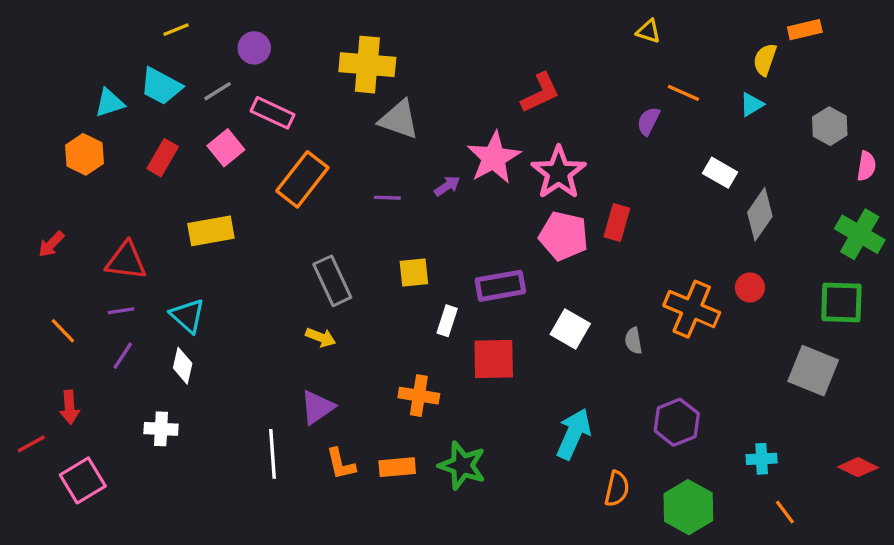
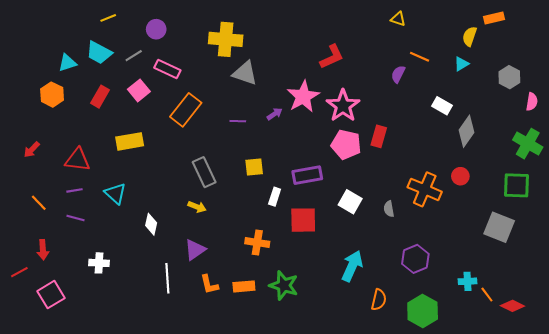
purple line: (123, 356) -> (76, 218), turned 72
white diamond: (183, 366) -> (151, 224), moved
red diamond: (858, 467) -> (512, 306), moved
orange line: (785, 512) -> (487, 295), moved

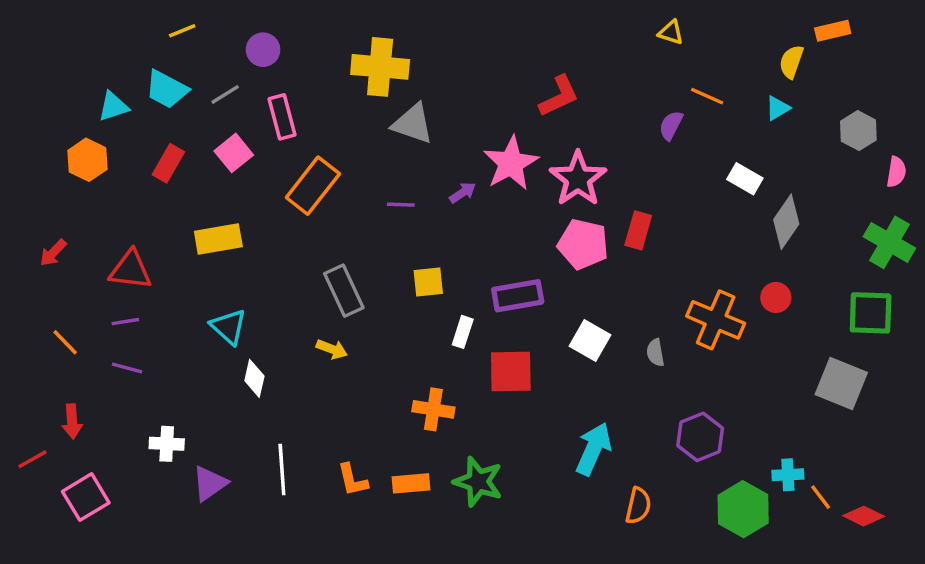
pink rectangle: (167, 69) -> (282, 117), turned 50
cyan triangle: (115, 194) -> (229, 327), moved
purple triangle: (195, 250) -> (210, 483), moved
green hexagon: (423, 311) -> (743, 509), moved

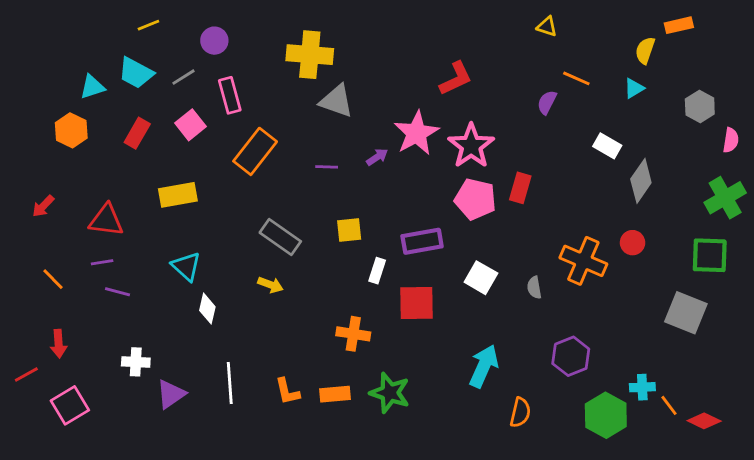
green cross: (889, 242) -> (725, 198), turned 30
gray rectangle: (344, 291) -> (280, 237), turned -30
purple line: (127, 368) -> (118, 292), moved

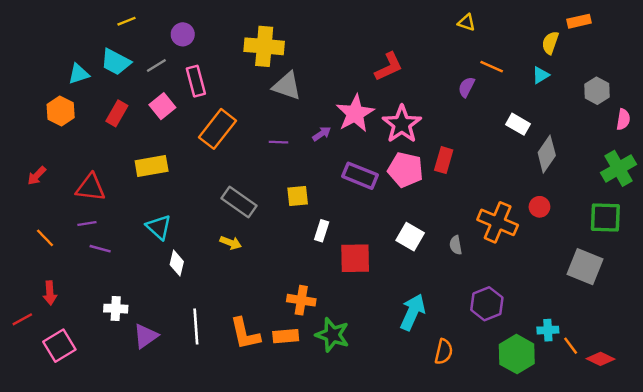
purple rectangle: (422, 241) -> (360, 176), moved, turned 32
orange cross: (353, 334) -> (301, 300), moved
orange L-shape: (287, 391) -> (245, 334), size x1.4

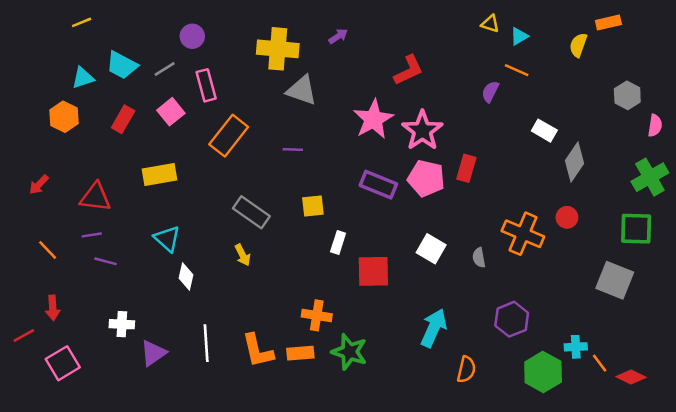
yellow line: (126, 21) -> (82, 22), moved
cyan triangle: (541, 75) -> (519, 36), moved
purple arrow: (322, 134) -> (338, 36), moved
yellow arrow: (231, 243) -> (243, 255), turned 42

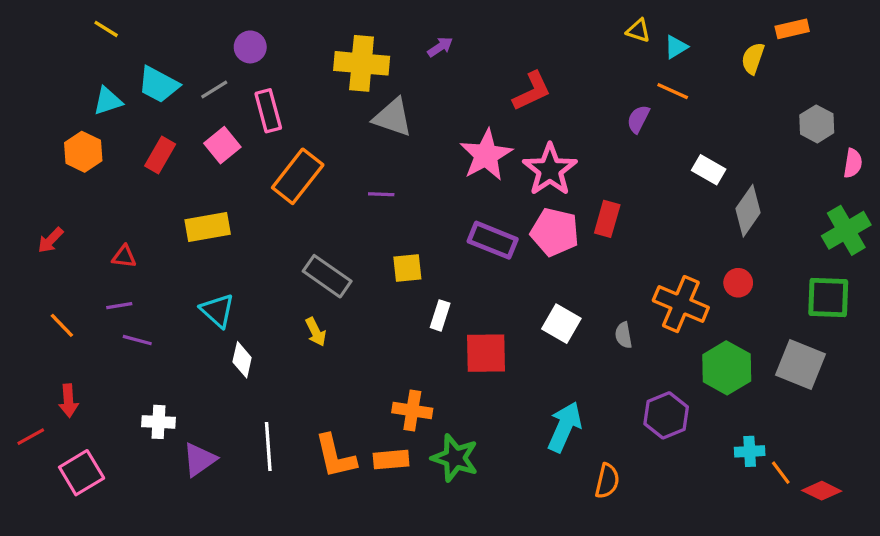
yellow line: (82, 22) -> (106, 29), turned 54
red triangle: (95, 197) -> (124, 257), size x0.6
green hexagon: (543, 372) -> (727, 368), moved

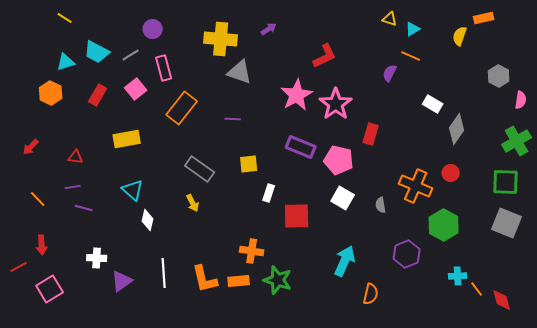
pink pentagon: (555, 232) -> (339, 160), moved
gray square: (800, 365) -> (507, 223), moved
red diamond: (822, 491) -> (502, 300), turned 50

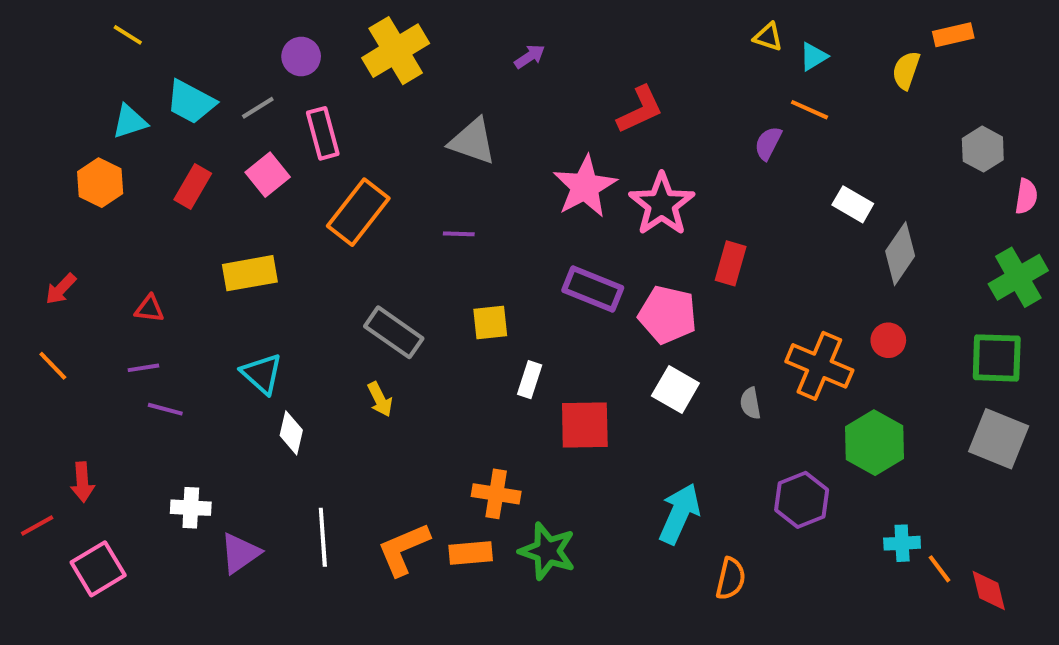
yellow cross: (221, 39) -> (396, 51), moved, turned -36
orange line: (38, 199) -> (53, 366), moved
orange L-shape: (205, 279) -> (404, 549), turned 80

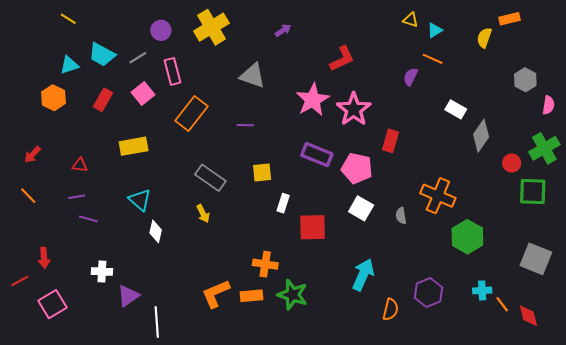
red circle: (888, 340) -> (512, 163), moved
gray square: (999, 439) -> (536, 259), moved
purple hexagon: (802, 500) -> (428, 293), moved
white line: (323, 537) -> (157, 322), moved

